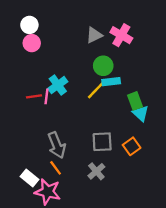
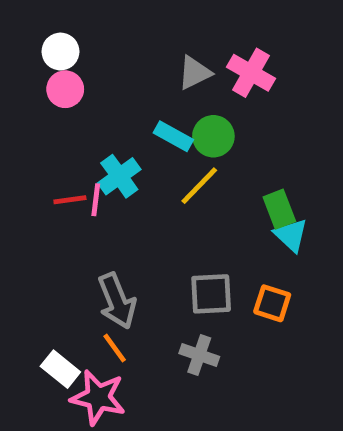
cyan rectangle: (111, 82) -> (173, 136), moved, turned 36
orange square: (132, 146) -> (272, 303), turned -36
gray cross: (96, 171) -> (199, 355), turned -30

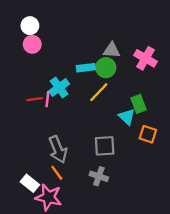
gray triangle: (195, 73) -> (112, 50), moved, turned 30
pink cross: (251, 73) -> (145, 58), moved
cyan rectangle: (173, 136) -> (86, 68), turned -36
cyan triangle: (291, 235) -> (127, 117), moved
orange square: (272, 303) -> (148, 134), moved

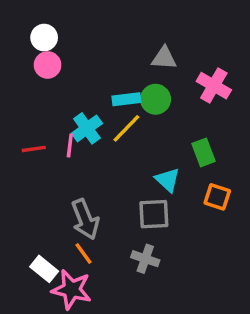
gray triangle: (112, 50) -> (164, 58), moved
yellow line: (99, 92) -> (126, 128), moved
red line: (35, 99) -> (34, 149), moved
cyan triangle: (127, 117) -> (168, 180), moved

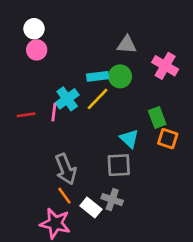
orange square: (217, 197) -> (168, 139), moved
white rectangle: (44, 269) -> (91, 208), moved

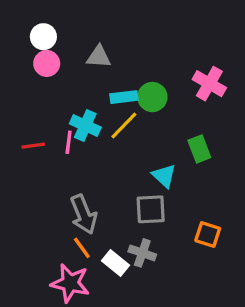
gray triangle: (127, 45) -> (99, 57), moved
cyan cross: (67, 99) -> (85, 126), turned -30
orange square: (168, 139) -> (208, 234), moved

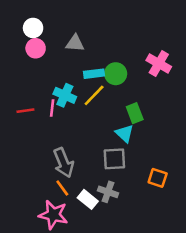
green rectangle: (199, 149) -> (135, 113), moved

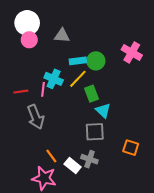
white circle: (33, 28) -> (27, 23), size x1.5
green rectangle: (135, 113) -> (92, 94), moved
gray arrow: (64, 163) -> (36, 117), moved

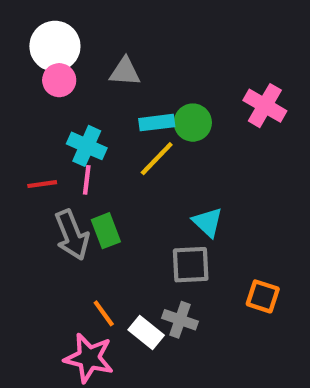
cyan cross: (54, 79) -> (87, 146), moved
green rectangle: (92, 94) -> (106, 231), moved

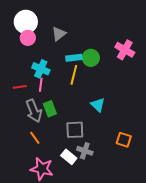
gray triangle: (125, 72) -> (59, 34), turned -42
yellow line: (157, 159) -> (74, 75), turned -30
gray square: (191, 265) -> (75, 130), moved
orange line: (104, 313) -> (35, 138), moved

